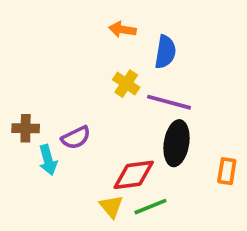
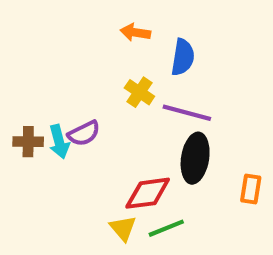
purple semicircle: (76, 138) -> (84, 133), moved
cyan arrow: (48, 160) -> (59, 142), moved

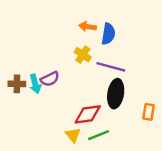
orange arrow: (135, 32) -> (88, 27), moved

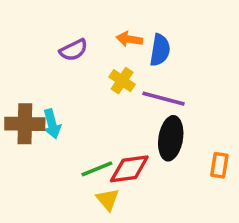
purple semicircle: (50, 79) -> (73, 50), moved
brown cross: (17, 84) -> (25, 124), size x1.5
green line: (99, 135) -> (97, 169), moved

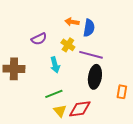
purple semicircle: (73, 50) -> (39, 39), moved
cyan arrow: (52, 124) -> (55, 65), moved
red diamond: (129, 169) -> (80, 109), moved

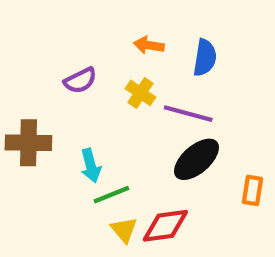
blue semicircle: (89, 28) -> (205, 58), moved
cyan arrow: (55, 65) -> (91, 166), moved
black ellipse: (95, 77) -> (196, 159), turned 40

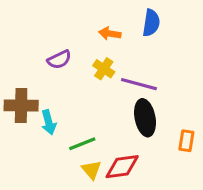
blue semicircle: (205, 58) -> (151, 23), moved
black ellipse: (196, 159) -> (145, 118), turned -60
cyan arrow: (91, 166) -> (49, 122), moved

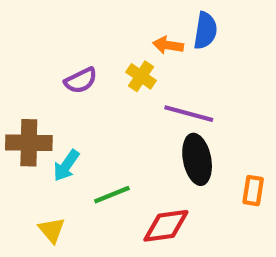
orange arrow: (110, 34) -> (168, 45), moved
yellow cross: (104, 69) -> (141, 76), moved
cyan arrow: (49, 122) -> (66, 166), turned 50
yellow triangle: (91, 170) -> (52, 230), moved

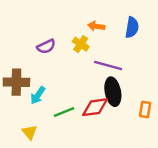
blue semicircle: (205, 31) -> (132, 27), moved
red diamond: (166, 226) -> (95, 107), moved

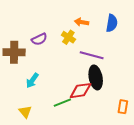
brown cross: (16, 82) -> (14, 52), moved
orange rectangle: (145, 110) -> (123, 107), moved
green line: (64, 112) -> (62, 103), moved

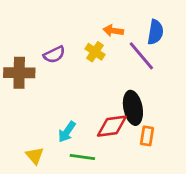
purple line: (92, 55) -> (141, 56), moved, turned 35
cyan arrow: (32, 80) -> (67, 132), moved
green line: (62, 103) -> (82, 157), moved, turned 30
orange rectangle: (123, 107) -> (147, 136), moved

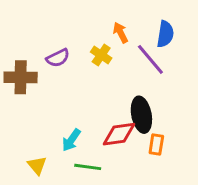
orange arrow: (113, 31) -> (121, 33), turned 54

